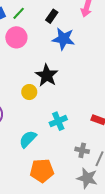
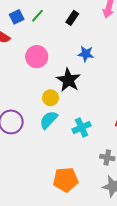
pink circle: (16, 37) -> (37, 57), moved
blue star: (64, 39) -> (86, 54), moved, size x0.7
cyan semicircle: (28, 139) -> (49, 120), moved

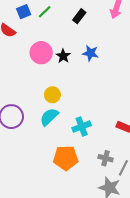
black star: (68, 80) -> (63, 56), moved, size x0.6
orange pentagon: (66, 180) -> (66, 158), moved

